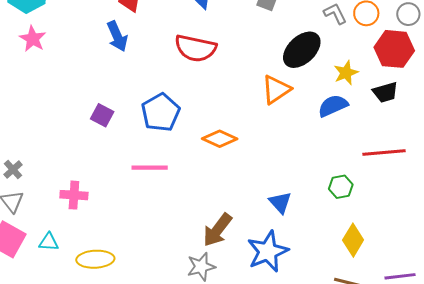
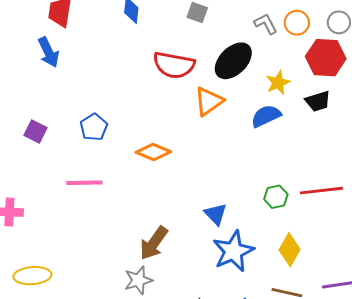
red semicircle: (195, 48) -> (174, 65), moved
blue pentagon: (161, 112) -> (94, 127), size x0.7
red line: (384, 152) -> (321, 191), moved
blue star: (268, 252) -> (233, 251), moved

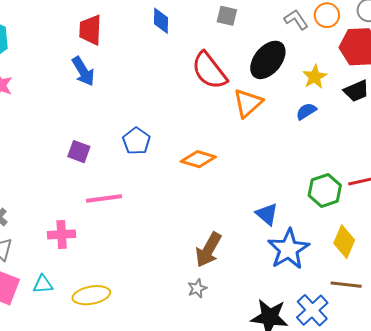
red semicircle: (174, 65) -> (209, 71), turned 48
blue semicircle: (266, 116) -> (306, 111), size x0.7
pink line: (84, 183) -> (104, 198), moved
green hexagon: (276, 197) -> (325, 190), size x1.4
gray star: (138, 280) -> (197, 288), size x0.7

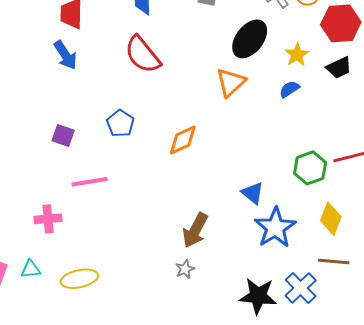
red semicircle: (209, 71) -> (143, 55), moved
orange diamond: (198, 159) -> (183, 140), turned -40

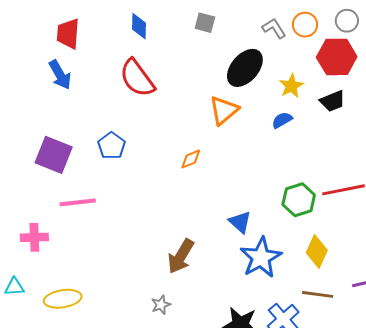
purple square: (63, 136) -> (54, 155), size x1.6
orange diamond: (183, 140) -> (191, 159), moved, size x0.7
gray star: (185, 269) -> (161, 305), moved

